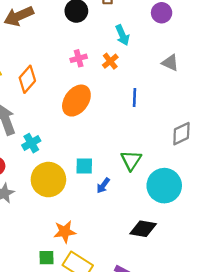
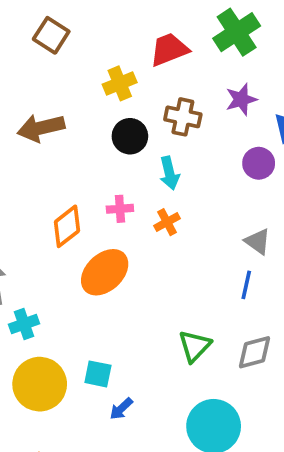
cyan arrow: (122, 35) -> (169, 173), moved
orange diamond: (27, 79) -> (67, 226), moved
blue line: (135, 98) -> (246, 285), moved
green triangle: (131, 160) -> (195, 346), moved

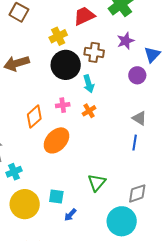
black circle: (130, 136) -> (66, 65), size x1.5
green triangle: (195, 346) -> (97, 182), moved
gray diamond: (255, 352) -> (137, 193), moved

